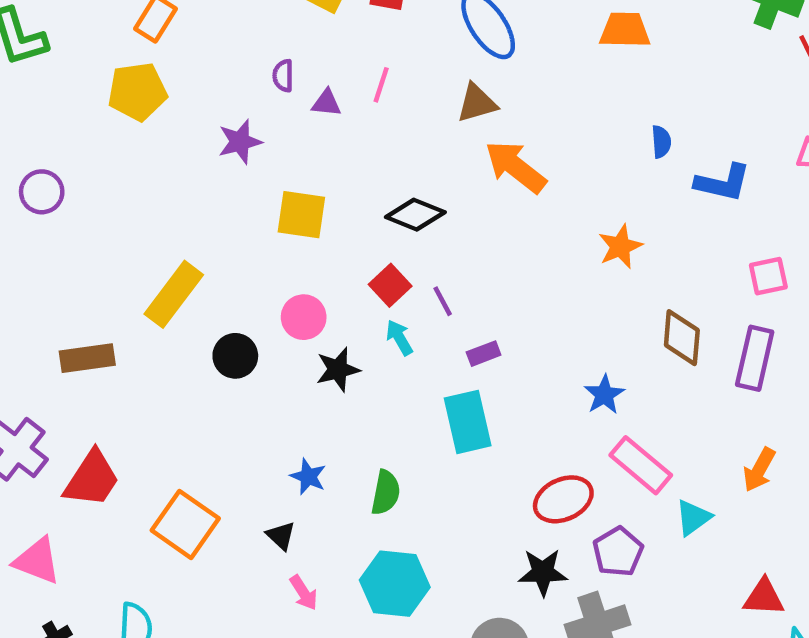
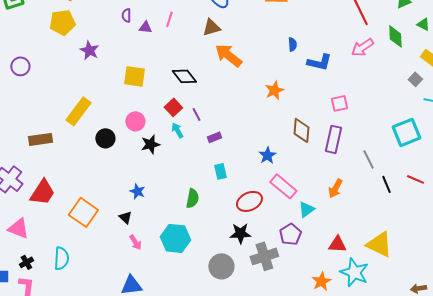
purple star: (240, 142) -> (89, 50), moved, turned -30
black diamond: (415, 215) -> (184, 76), turned 30
cyan rectangle: (468, 422) -> (220, 171), moved, size x0.6
green semicircle: (386, 493) -> (192, 198), moved
purple pentagon: (618, 552) -> (290, 234), moved

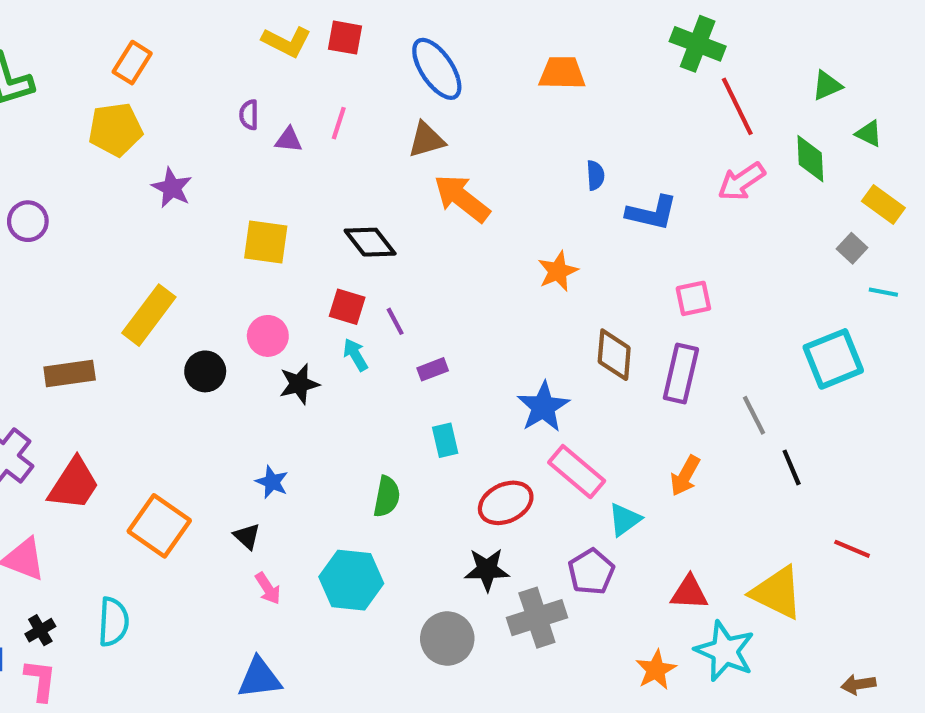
red square: (173, 107) -> (347, 307), turned -30
blue star: (267, 155) -> (543, 407), size x1.4
red line: (415, 179) -> (852, 549), moved

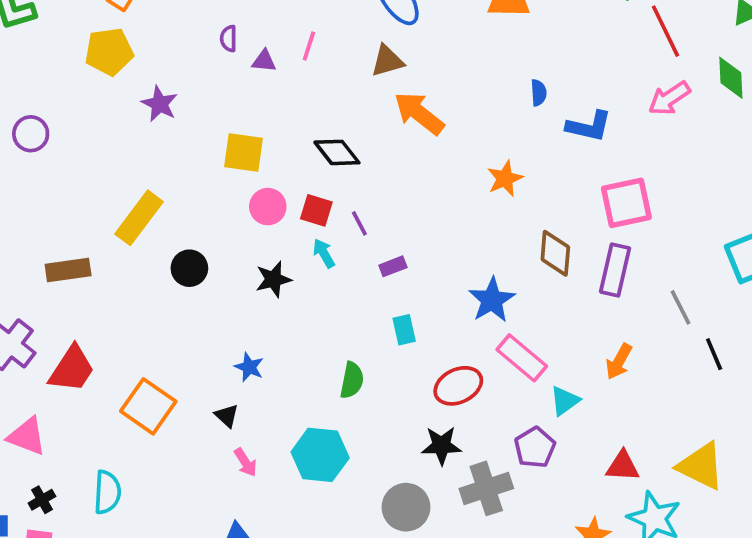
pink square: (693, 298) -> (626, 203), size x1.6
pink circle: (268, 336) -> (268, 207), moved

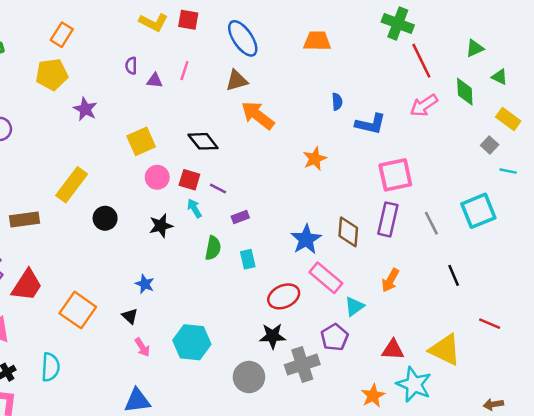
yellow square: (244, 152) -> (141, 141), turned -32
purple line: (359, 223) -> (218, 188), turned -35
brown diamond: (555, 253) -> (348, 232), moved
gray line: (680, 307) -> (431, 223), moved
green semicircle: (352, 380) -> (213, 248), moved

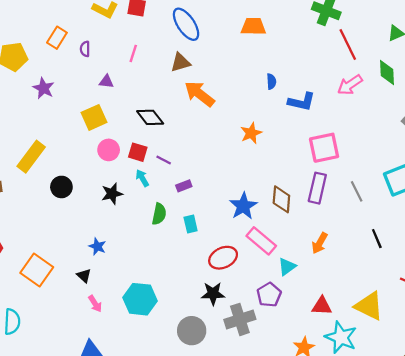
orange rectangle: (62, 35) -> (57, 38), moved
purple triangle: (155, 81) -> (106, 81), moved

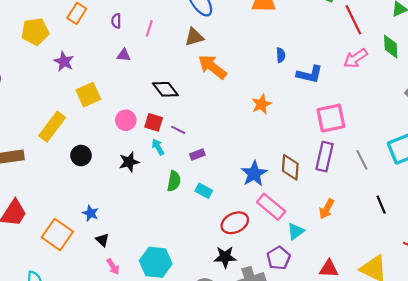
purple semicircle: (85, 49) -> (116, 21), moved
yellow square: (94, 117) -> (88, 95), moved
cyan rectangle: (191, 224) -> (204, 191), turned -49
blue star: (97, 246) -> (91, 213), moved

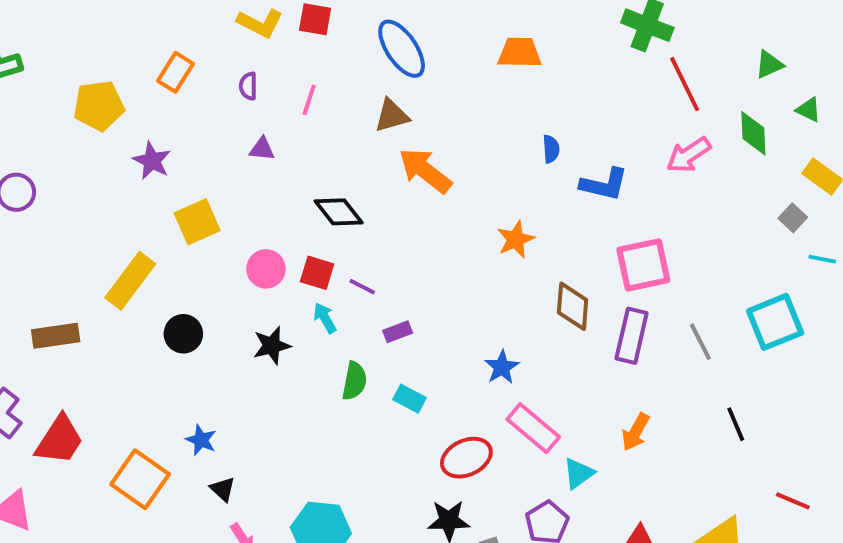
brown diamond: (290, 167) -> (573, 306), moved
blue star: (254, 174) -> (502, 367), size x0.7

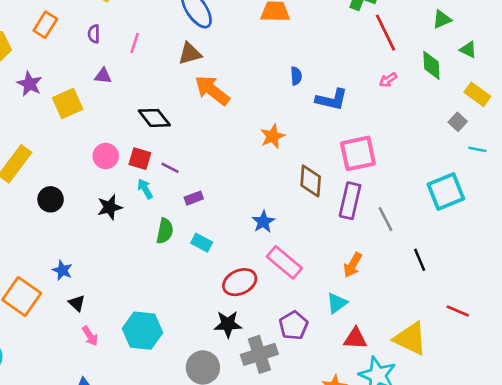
pink arrow: (689, 155) -> (388, 80), size x0.6
yellow square: (197, 222) -> (68, 103), moved
gray line: (700, 342) -> (385, 219), moved
cyan triangle: (578, 473) -> (337, 303), moved

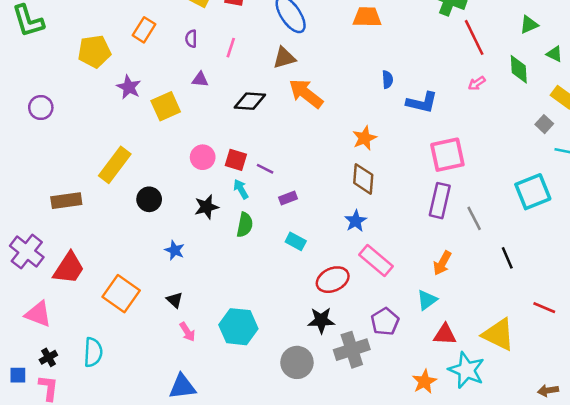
black diamond: (154, 118) -> (250, 101), moved, turned -48
brown diamond: (311, 181) -> (363, 179), moved
green semicircle: (165, 231) -> (245, 225), moved
blue star: (62, 270) -> (175, 250), moved

